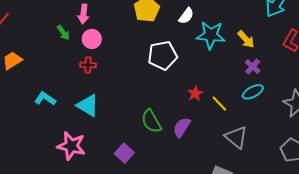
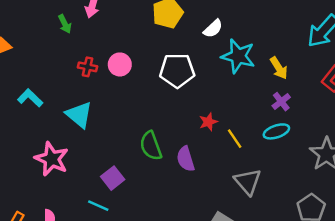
pink circle: (92, 39) -> (120, 64), moved
purple semicircle: (182, 127) -> (186, 159), turned -60

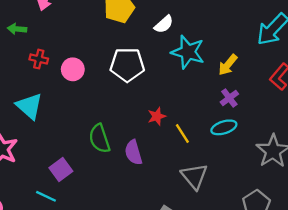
green arrow: (65, 24) -> (17, 29), moved, turned 120
pink circle: (120, 64) -> (73, 69), moved
yellow arrow: (279, 68) -> (228, 65), turned 70

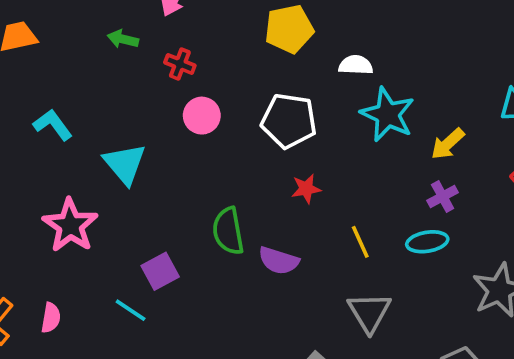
white semicircle: (164, 24) -> (356, 65), turned -144
red cross: (39, 59) -> (180, 64), moved
red star: (157, 116) -> (306, 189), moved
purple semicircle: (133, 152) -> (279, 261), turned -65

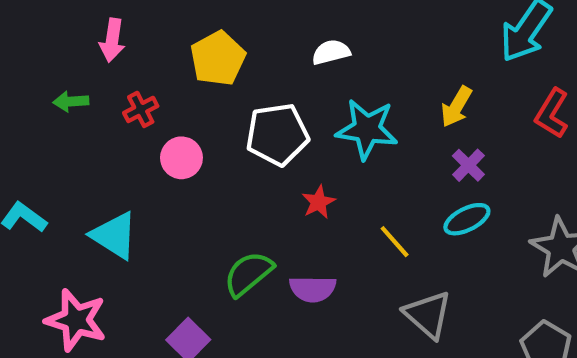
yellow pentagon: (289, 29) -> (218, 58), moved
red cross: (180, 64) -> (141, 109), turned -32
cyan star: (388, 114) -> (367, 129), moved
green semicircle: (228, 231) -> (248, 274), turned 78

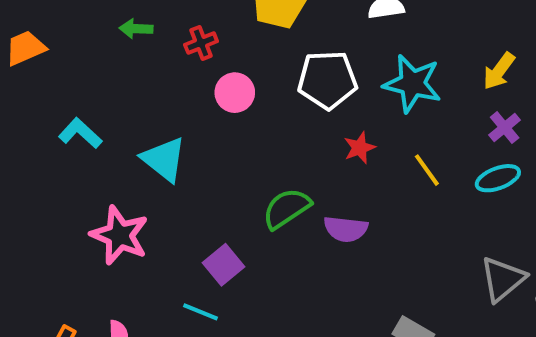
yellow line: (395, 242) -> (427, 170), moved
gray triangle: (428, 315) -> (503, 279), moved, turned 33

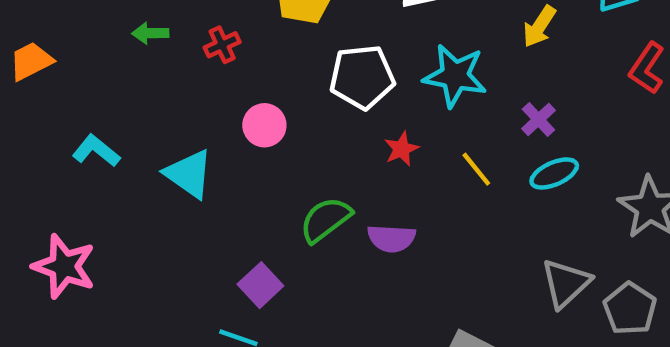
yellow arrow: (499, 71) -> (539, 26), moved
pink circle: (235, 93) -> (264, 125), moved
purple cross: (505, 127) -> (538, 119), moved
pink star: (120, 235) -> (64, 266), moved

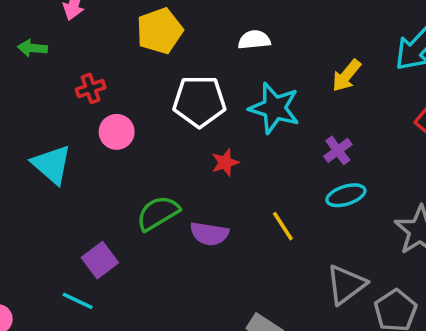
red cross: (222, 45) -> (91, 88), moved
yellow line: (476, 169) -> (283, 226), moved

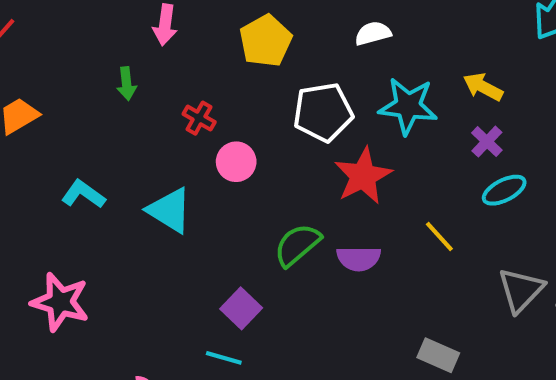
green arrow: (32, 48) -> (127, 84), turned -92
yellow arrow: (346, 76) -> (483, 87), moved, turned 88
red cross: (91, 88) -> (199, 118), turned -32
red star: (225, 163) -> (363, 176), size x1.8

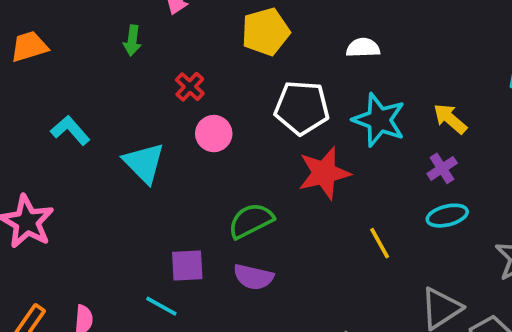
purple semicircle: (359, 258) -> (253, 277), moved
purple square: (241, 308) -> (187, 266), turned 30

